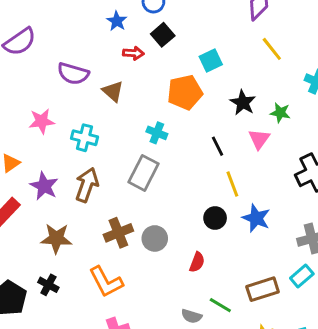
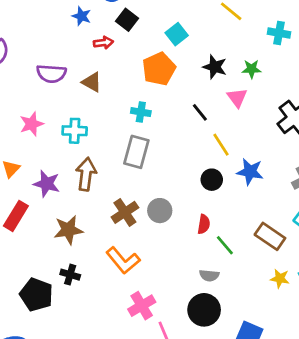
brown rectangle: (263, 289) -> (270, 236), turned 64
green line: (220, 305) -> (225, 245), moved, turned 30

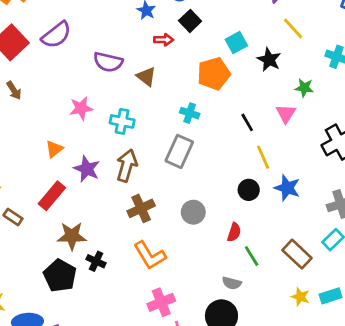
black star: (215, 67) -> (269, 60), moved
brown cross: (125, 212) -> (141, 208), moved
brown star: (68, 230) -> (72, 236), moved

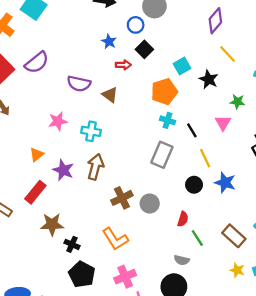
cyan cross: (190, 113) -> (168, 120), moved
gray rectangle: (179, 151) -> (162, 155), moved
brown cross: (141, 208) -> (122, 198), moved
black pentagon: (60, 276) -> (82, 274), moved

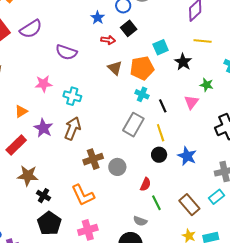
yellow line: (228, 54) -> (203, 41), turned -48
brown triangle: (110, 95) -> (115, 68), moved
yellow line: (205, 158) -> (161, 133), moved

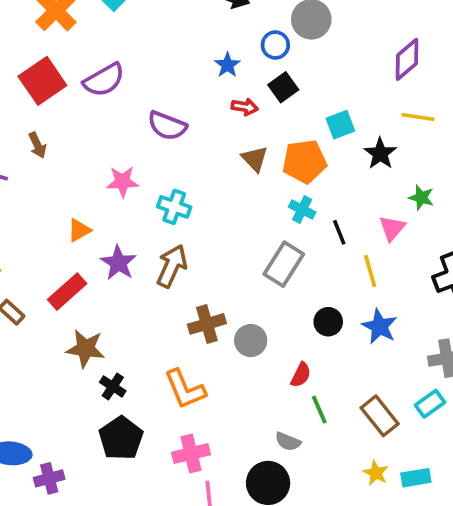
yellow line: (161, 133) -> (370, 271), moved

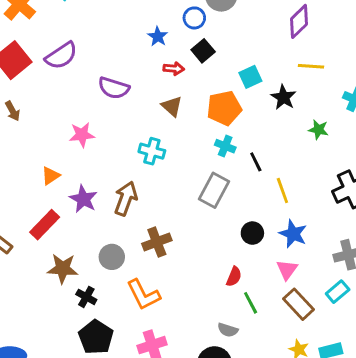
brown triangle: (255, 159) -> (172, 106), moved
cyan cross: (174, 207) -> (152, 151), moved
pink triangle: (392, 228) -> (287, 270), moved
gray circle: (251, 341) -> (112, 257), moved

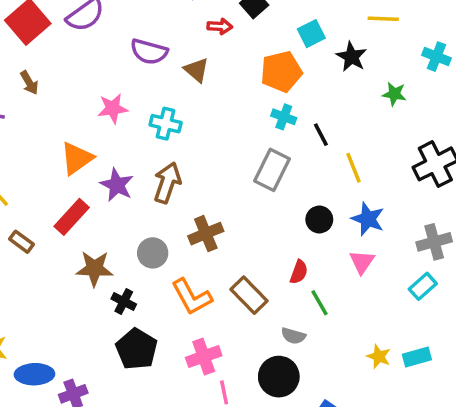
brown triangle: (172, 106) -> (196, 70), moved
cyan cross: (152, 151) -> (166, 124), moved
orange triangle: (51, 176) -> (77, 158), size x1.5
brown rectangle: (299, 304) -> (249, 295), moved

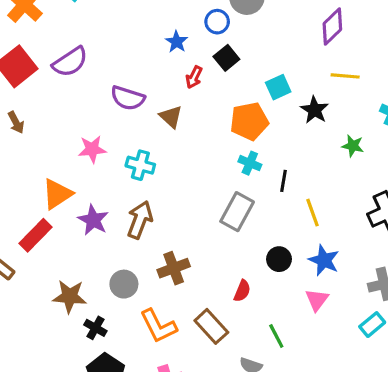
red arrow: (220, 26) -> (194, 77), turned 110
black line: (321, 135) -> (283, 181), turned 35
red rectangle: (72, 217) -> (35, 235), moved
red semicircle: (299, 272) -> (242, 291), moved

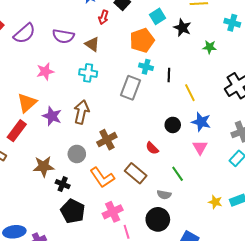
purple semicircle: (70, 62) -> (24, 33), moved
cyan cross: (140, 165) -> (88, 73), moved
gray rectangle: (237, 212) -> (131, 88), moved
red semicircle: (242, 291) -> (152, 148), turned 120

